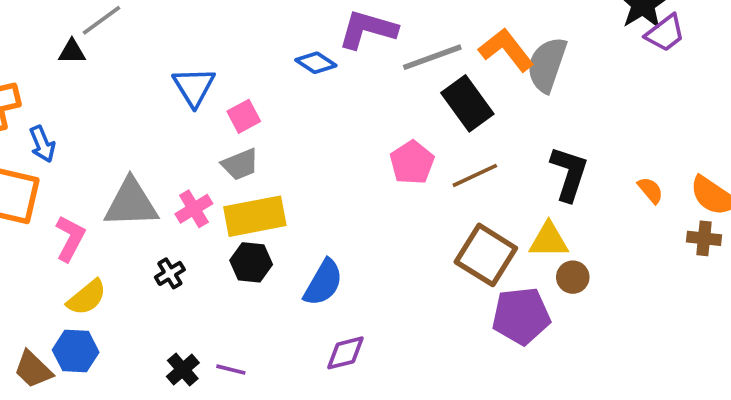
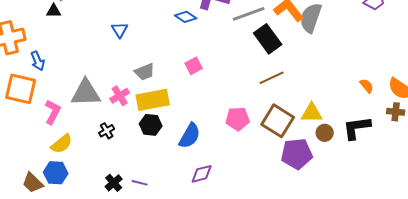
blue triangle: (194, 87) -> (120, 30), size x0.7
pink square: (244, 116) -> (194, 66), moved
pink pentagon: (412, 163) -> (238, 119), moved, turned 30
black L-shape: (569, 174) -> (357, 128), moved, turned -116

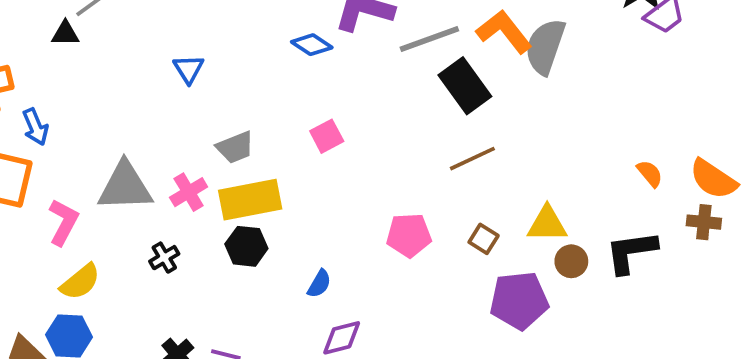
brown square: (278, 121) -> (484, 239), size x0.5
blue semicircle: (190, 136) -> (319, 284), moved, size x0.6

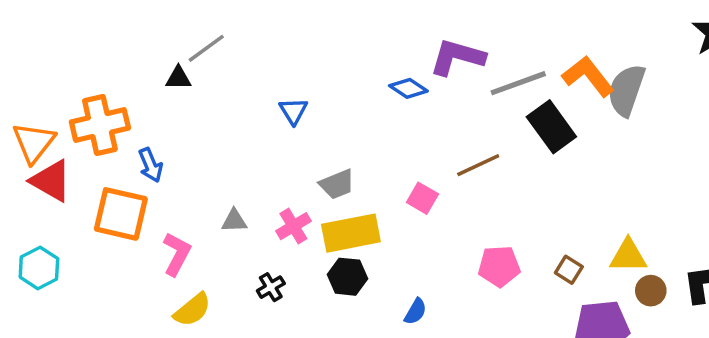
pink square: (327, 136) -> (422, 198), moved, turned -32
brown line: (472, 159) -> (478, 165), moved
gray triangle: (125, 187) -> (234, 221), size x0.5

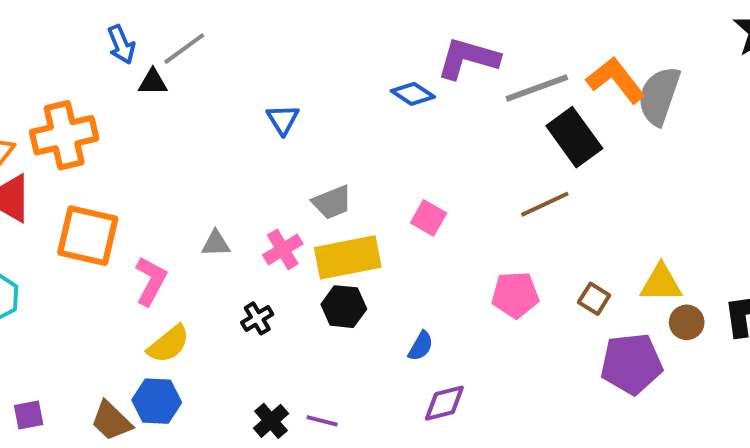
blue arrow: (150, 165) -> (121, 45), moved
brown line: (478, 165) -> (545, 204), moved

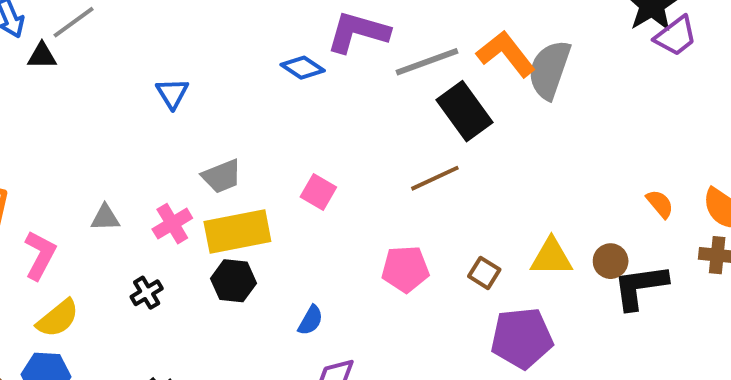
brown circle: (687, 322) -> (611, 261), moved

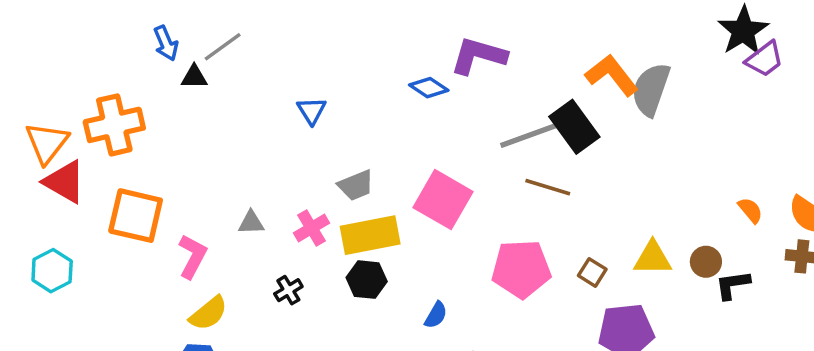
gray line: (427, 62) -> (528, 136), moved
brown line: (435, 178) -> (548, 187), turned 42
pink square: (318, 192) -> (443, 200), size x1.8
pink pentagon: (405, 269) -> (521, 269), size x1.4
black L-shape: (640, 287) -> (733, 285), size x0.7

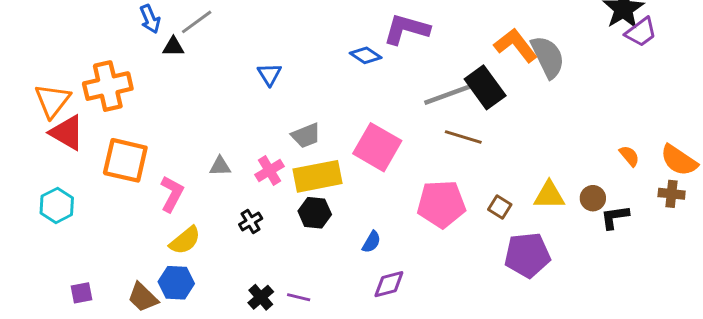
gray semicircle: (651, 89) -> (548, 57), turned 135

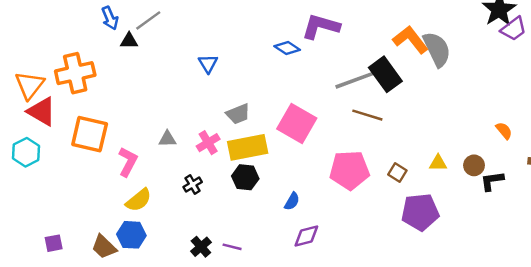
yellow triangle: (549, 195) -> (438, 163), size x0.7
cyan hexagon: (57, 205) -> (26, 152), moved

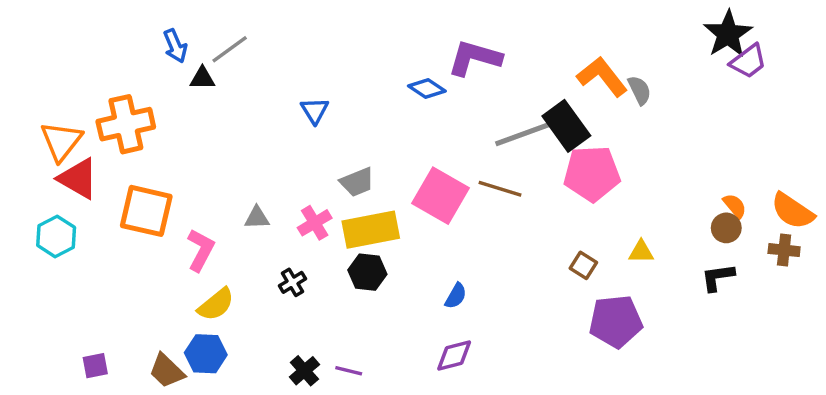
gray semicircle: (437, 49) -> (639, 90), size x0.6
brown line: (367, 115) -> (500, 189), moved
brown circle: (474, 165) -> (726, 228), moved
pink pentagon: (349, 170) -> (592, 173), moved
blue semicircle: (292, 201) -> (456, 296), moved

